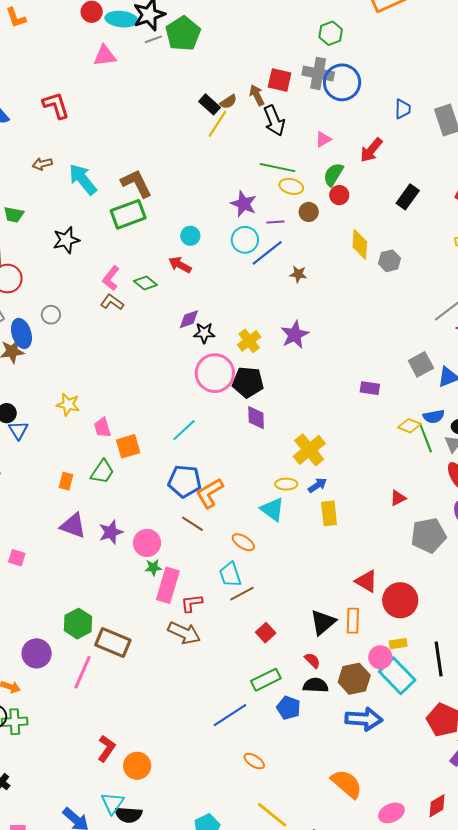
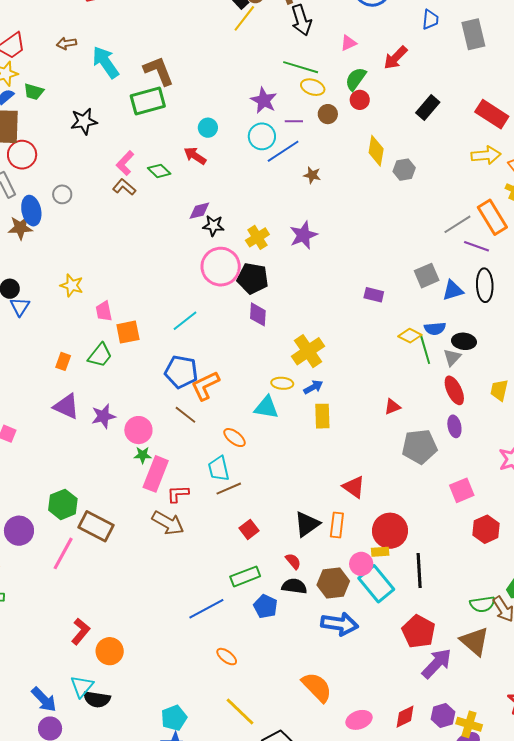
cyan triangle: (272, 509) -> (266, 407), turned -32
red circle: (400, 600) -> (390, 531), moved

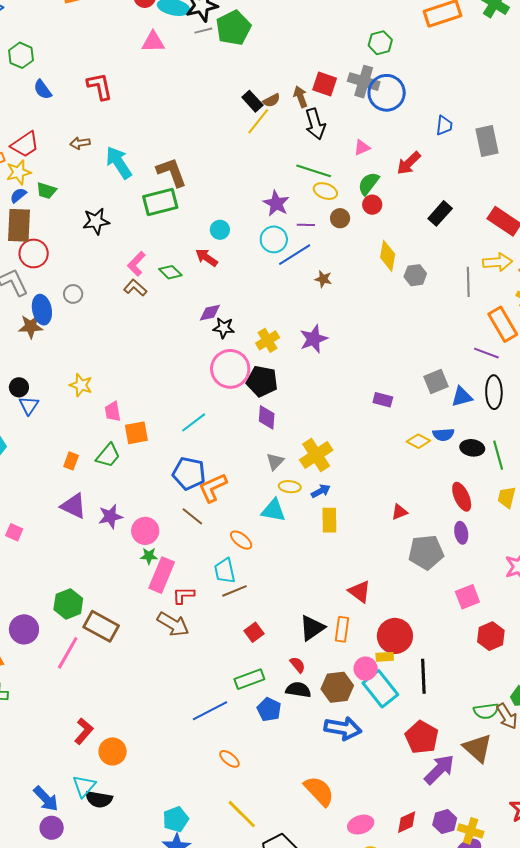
gray line: (457, 224) -> (468, 282), moved, turned -60
green line: (425, 350) -> (498, 455), moved
gray triangle: (452, 357) -> (275, 461), moved

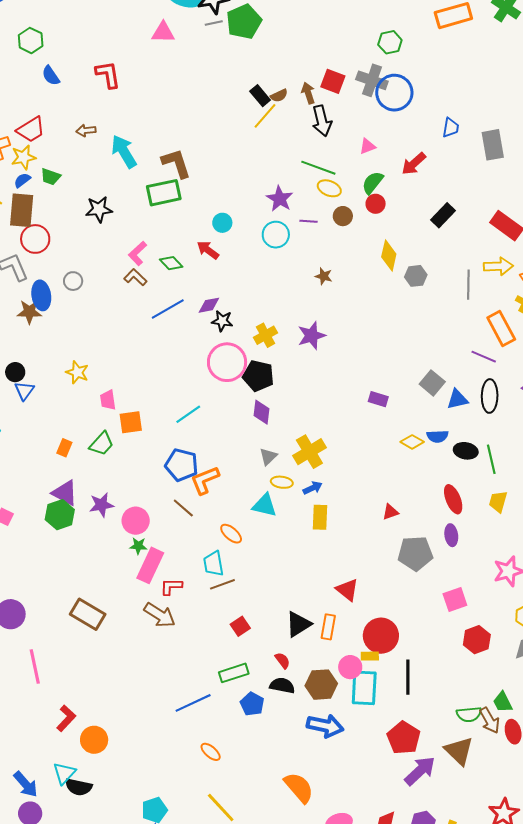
blue line: (295, 255) -> (168, 309), moved
gray square: (436, 381) -> (432, 383), turned -30
green hexagon: (68, 604) -> (60, 515), moved
pink line: (68, 653) -> (35, 667), moved, turned -44
cyan rectangle: (380, 689) -> (364, 688), turned 39

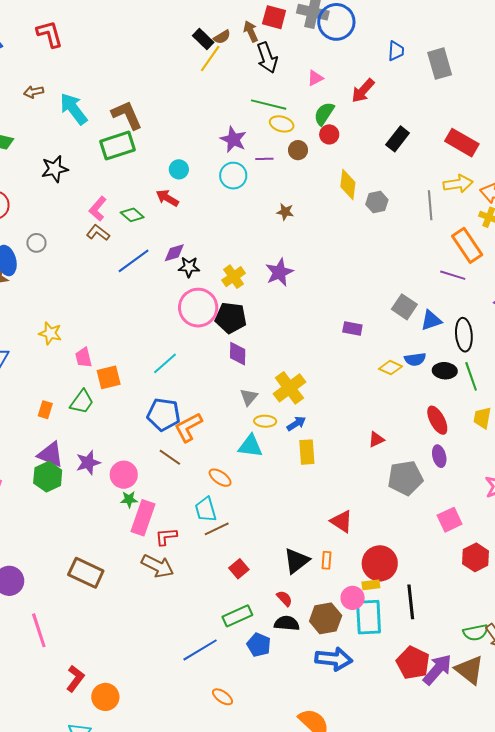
black ellipse: (490, 396) -> (464, 335), moved
orange rectangle: (328, 627) -> (327, 560), size x0.7
purple arrow: (420, 771) -> (437, 670), moved

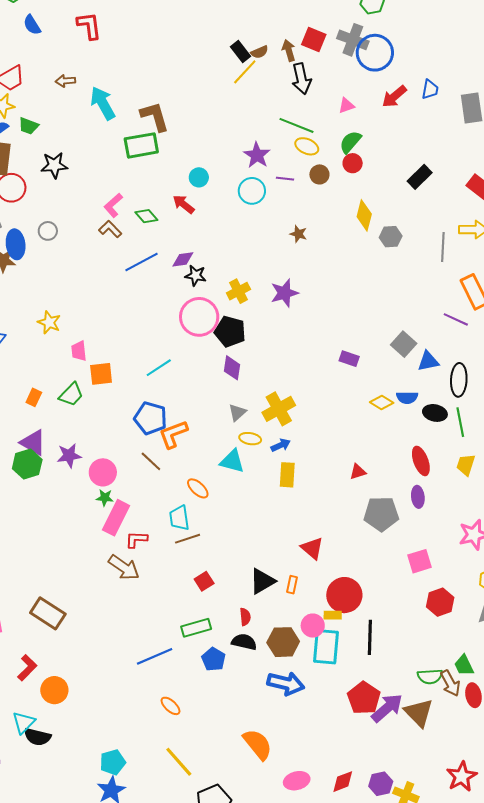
red arrow: (363, 91) -> (394, 96), moved
black star: (55, 169) -> (54, 165), moved
brown rectangle: (86, 573) -> (48, 613), moved
red semicircle: (284, 598) -> (245, 617), turned 30

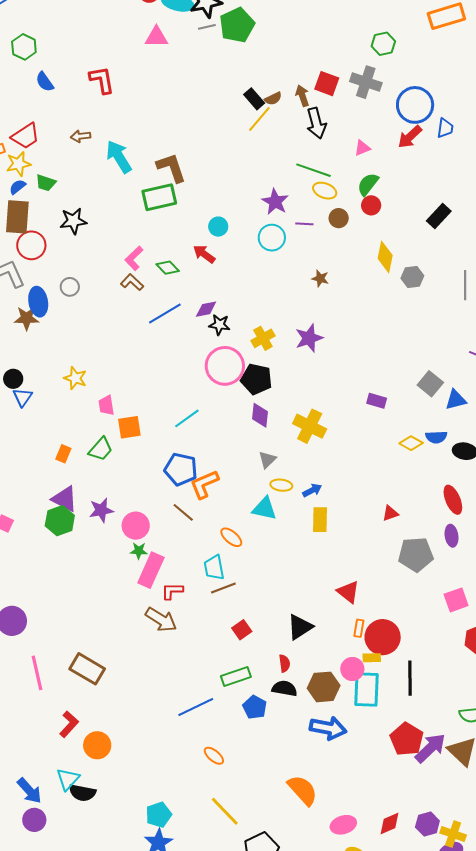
blue circle: (375, 53) -> (415, 105), moved
yellow cross: (279, 409) -> (310, 426), moved, turned -32
orange rectangle: (292, 585) -> (359, 628), moved

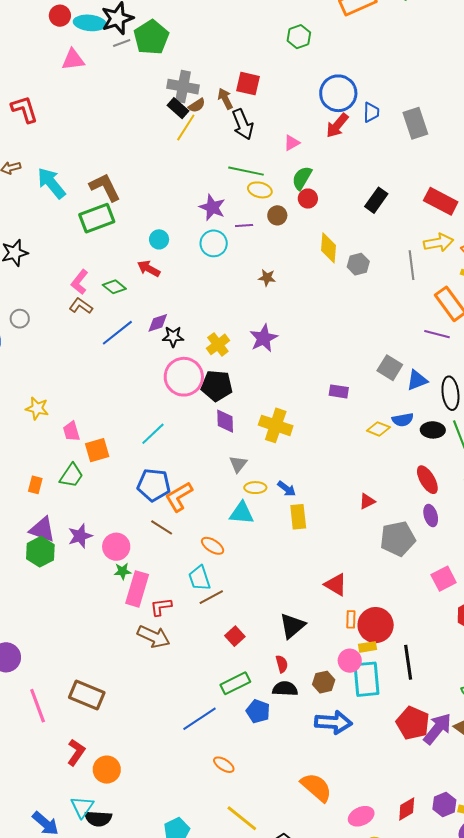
gray cross: (366, 82) -> (183, 87), moved
blue arrow: (312, 490) -> (287, 489), turned 72
brown hexagon: (324, 687) -> (324, 682), size x0.7

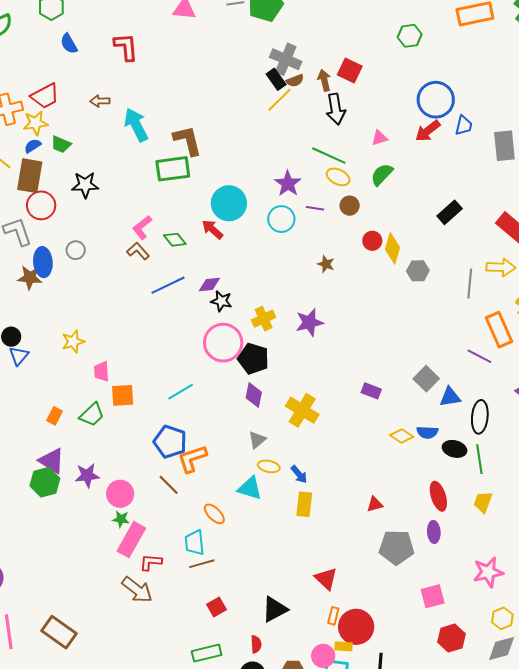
red circle: (308, 199) -> (372, 241), moved
cyan circle: (159, 239) -> (229, 203), size x1.8
yellow star: (37, 408) -> (73, 342), turned 30

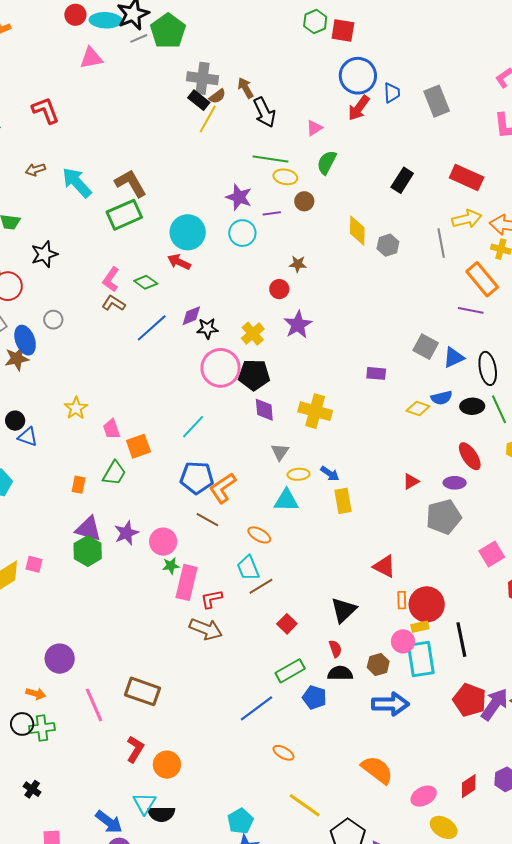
red square: (350, 71) -> (343, 30), moved
red circle: (372, 241) -> (279, 289), moved
blue triangle: (19, 356) -> (28, 437), turned -35
purple ellipse: (434, 532) -> (455, 483), moved, turned -70

